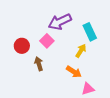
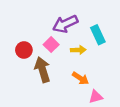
yellow arrow: (81, 51) -> (78, 50), moved, turned 56
brown arrow: (39, 64) -> (42, 70), size x1.6

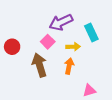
red circle: (24, 50) -> (12, 47), moved
orange arrow: (80, 78) -> (69, 66), moved, turned -112

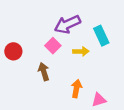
brown arrow: (40, 65) -> (44, 72), size x0.7
orange arrow: (69, 66) -> (76, 89), moved

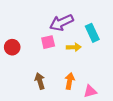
pink square: (53, 46) -> (48, 42), turned 32
brown arrow: (44, 72) -> (40, 81), moved

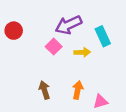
pink square: (48, 42) -> (54, 47), turned -32
red circle: (12, 47) -> (14, 31), moved

